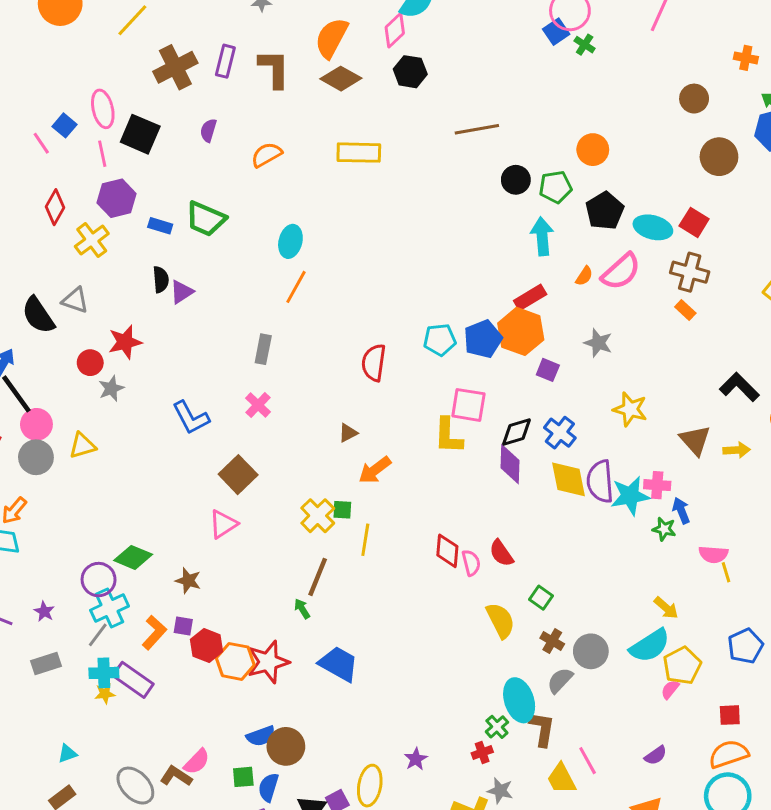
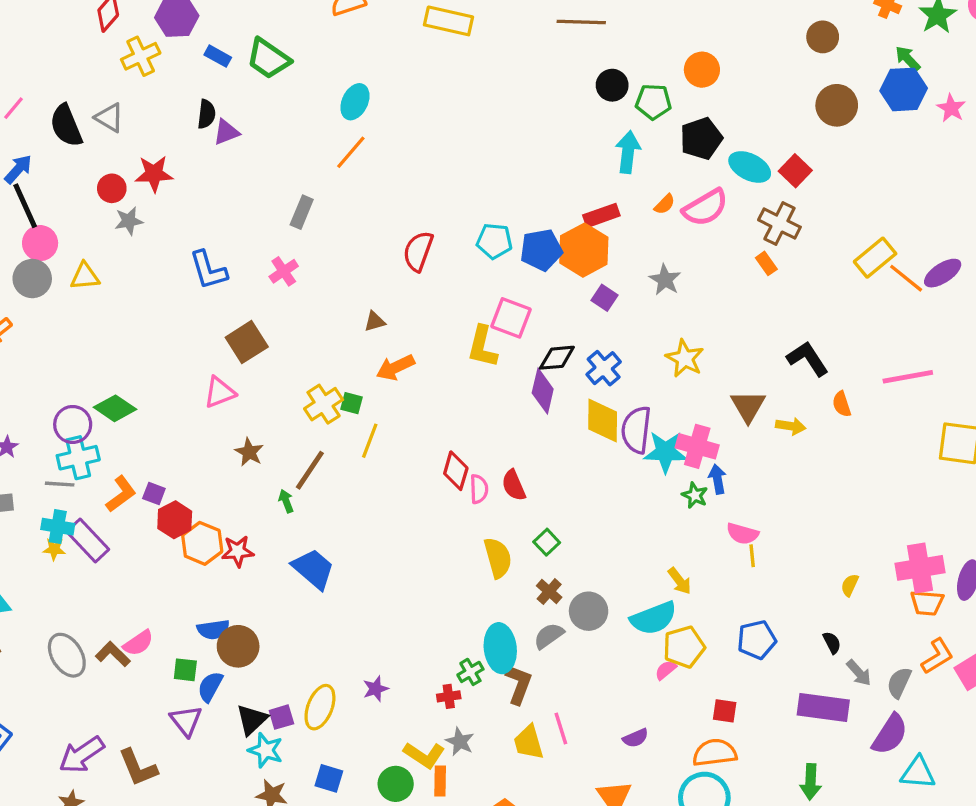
pink cross: (657, 485) -> (697, 446), size x1.4
brown star: (188, 581) -> (249, 452), moved
gray line: (98, 635) -> (60, 484), turned 45
red star: (268, 662) -> (238, 551), size x0.7

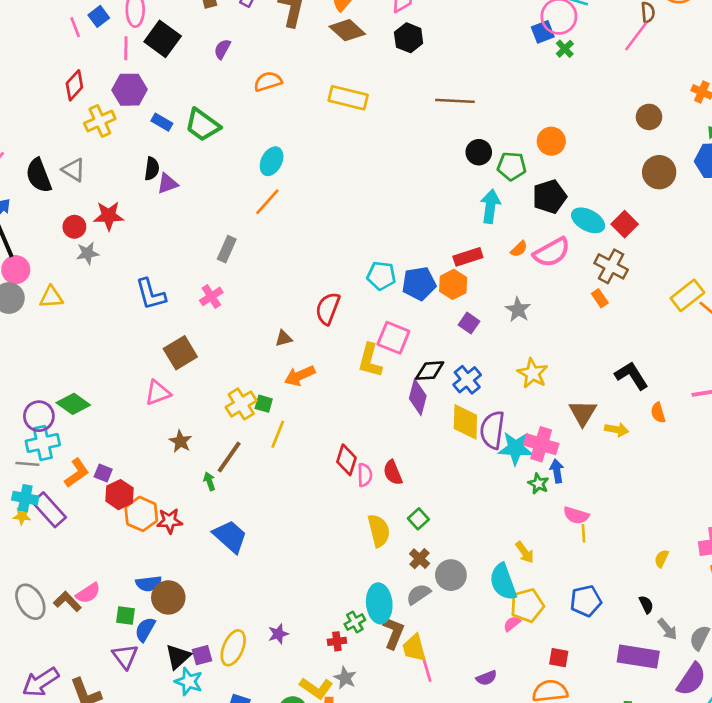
orange hexagon: (584, 250) -> (453, 284), size x0.7
red semicircle: (418, 251) -> (328, 308), moved
cyan semicircle: (654, 618) -> (503, 582), turned 90
yellow trapezoid: (529, 742) -> (414, 648), moved

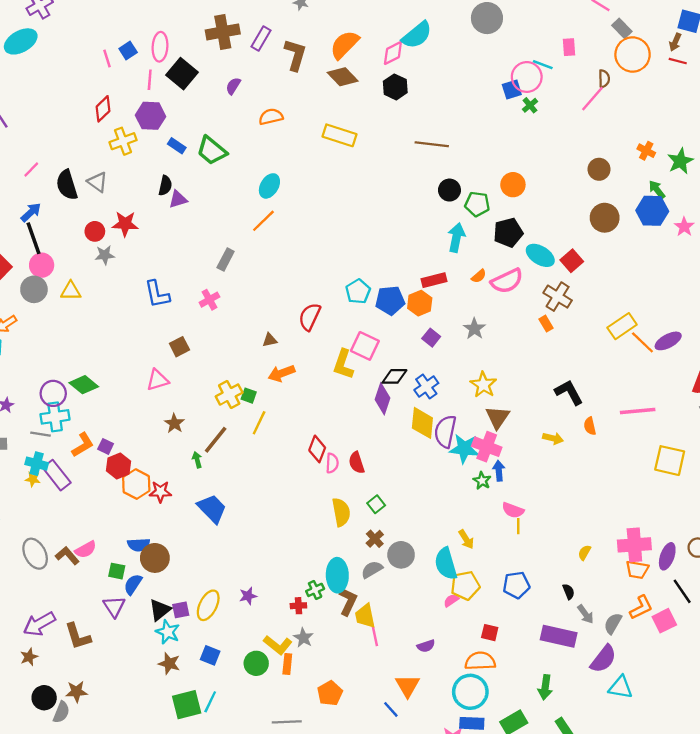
cyan pentagon: (381, 276) -> (358, 291), turned 30
brown square: (180, 353) -> (179, 347), size x0.7
brown triangle: (583, 413) -> (498, 417), moved

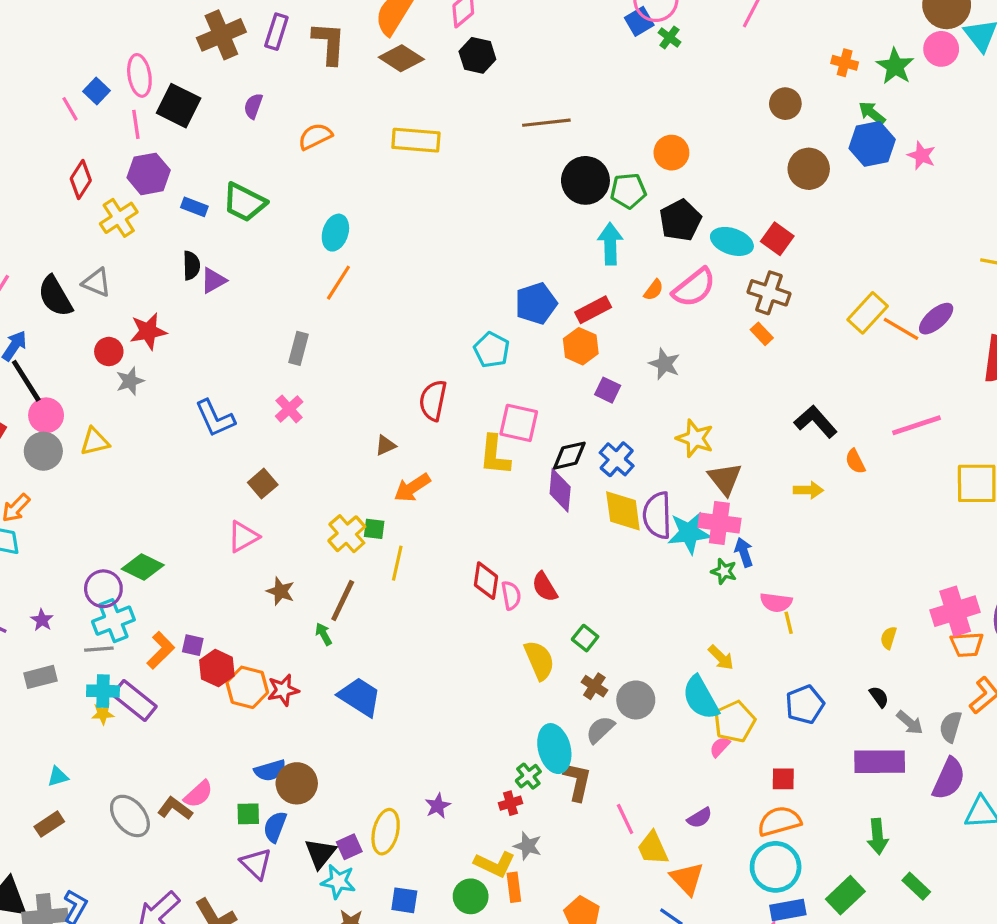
black circle: (449, 190) -> (585, 180), size x1.5
blue pentagon: (390, 300) -> (536, 303), moved
yellow trapezoid: (365, 616) -> (653, 848), moved

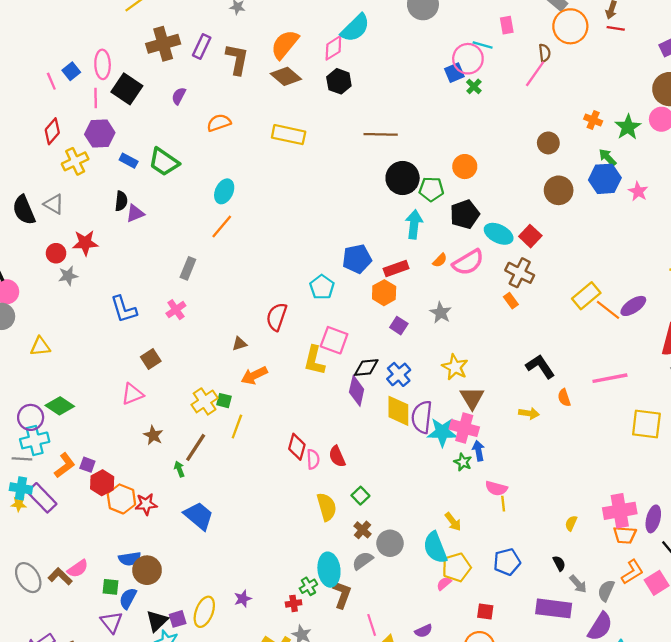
yellow triangle: (95, 442) -> (40, 346), moved

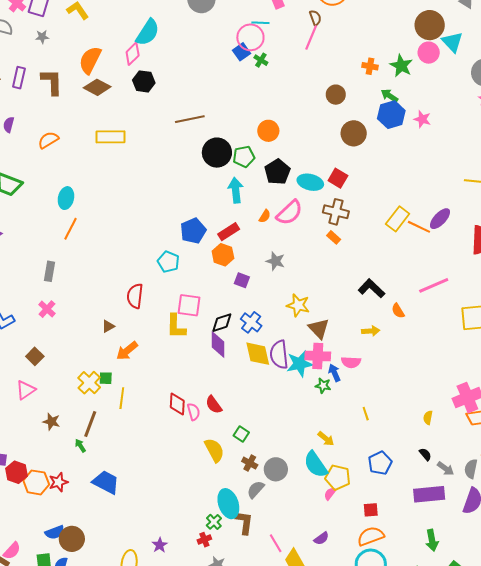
pink semicircle: (496, 488) -> (351, 362), moved
yellow pentagon: (457, 567) -> (338, 477), turned -30

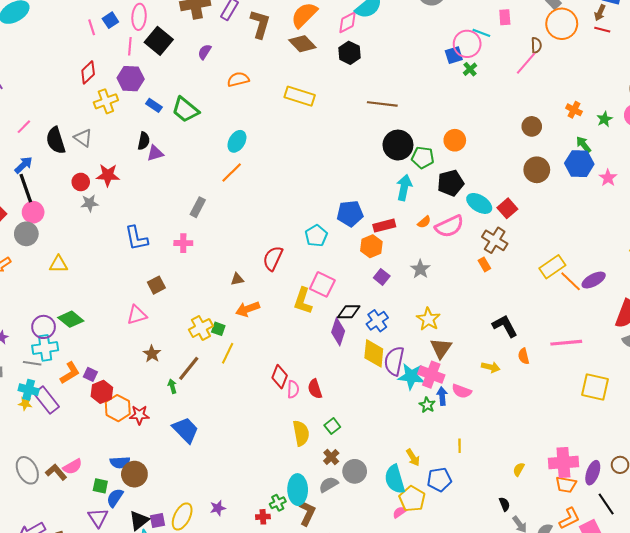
green star: (401, 66) -> (605, 119), size x0.7
pink cross: (47, 309) -> (183, 243), turned 30
blue pentagon: (380, 463) -> (439, 480), moved

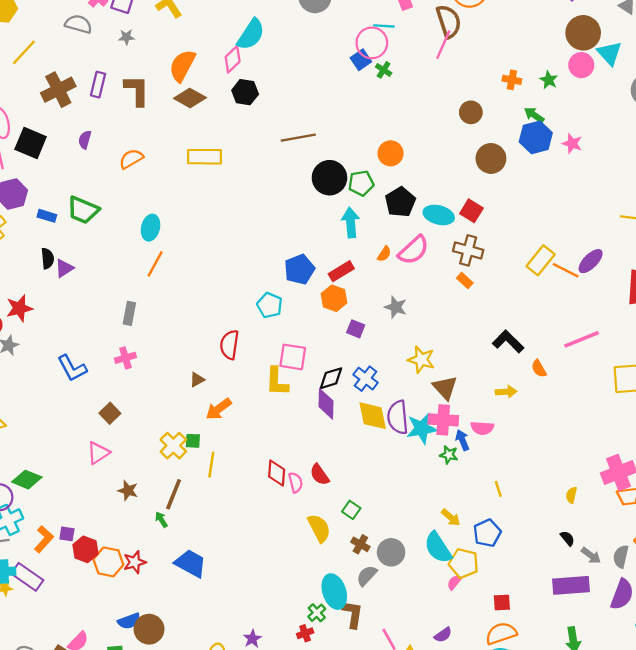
brown semicircle: (536, 45) -> (449, 21), size x1.8

